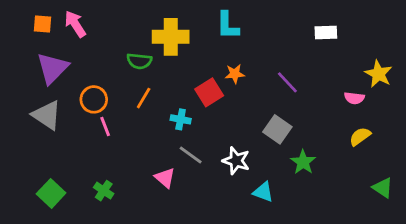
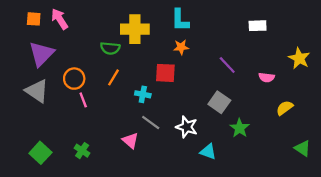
orange star: (235, 74) -> (181, 47), moved
red square: (209, 92) -> (165, 73), turned 35
pink semicircle: (354, 98) -> (267, 77), moved

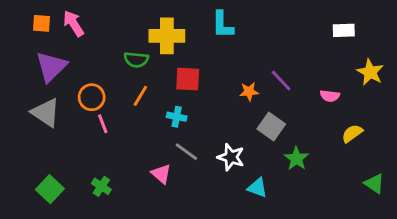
white rectangle: (258, 26) -> (344, 30), moved
orange star: (181, 47) -> (249, 92), moved
red square: (165, 73) -> (188, 79), moved

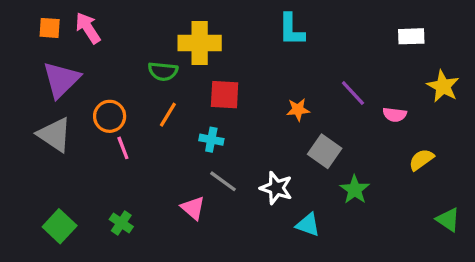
cyan L-shape: (223, 25) -> (291, 30), moved
purple line: (281, 80) -> (353, 93), moved

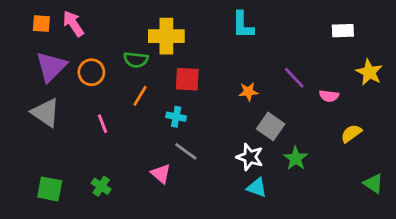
orange circle: (110, 116) -> (91, 72), moved
white star: (276, 188) -> (250, 157), moved
green square: (60, 226) -> (50, 189), turned -32

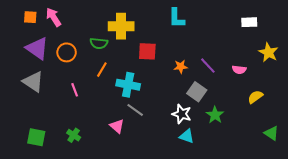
purple triangle: (51, 67) -> (37, 48), turned -40
purple line: (294, 78) -> (208, 66), moved
red square: (187, 79) -> (147, 51), moved
cyan cross: (176, 117) -> (128, 85), size x1.6

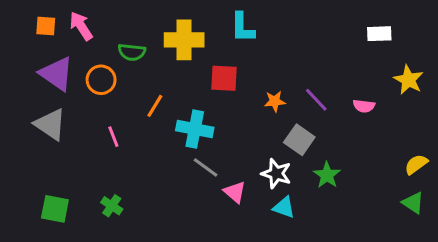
cyan L-shape: (177, 18) -> (242, 28), moved
green semicircle: (99, 43) -> (132, 52), moved
yellow semicircle: (255, 97) -> (416, 164), moved
pink triangle: (117, 126) -> (235, 192), moved

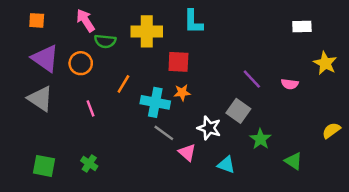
pink arrow: (81, 26) -> (86, 20), moved
orange star: (275, 101) -> (182, 93), moved
white star: (276, 174) -> (209, 128), moved
green triangle: (413, 203) -> (293, 161), moved

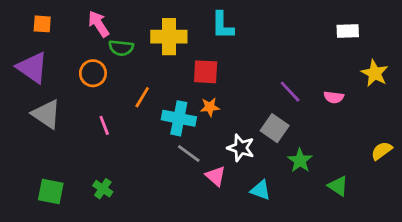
purple triangle: (45, 58) -> (32, 68), moved

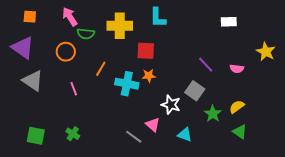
white rectangle: (348, 31) -> (229, 22), moved
yellow semicircle: (382, 151) -> (237, 107), moved
gray line: (189, 154) -> (134, 137), moved

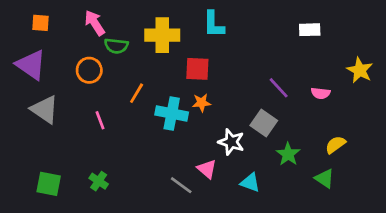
yellow semicircle: (237, 107) -> (335, 145), moved

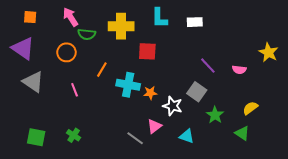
white rectangle: (310, 30) -> (195, 22), moved
orange star: (201, 103) -> (150, 93), moved
pink triangle: (207, 169) -> (154, 126), turned 42

